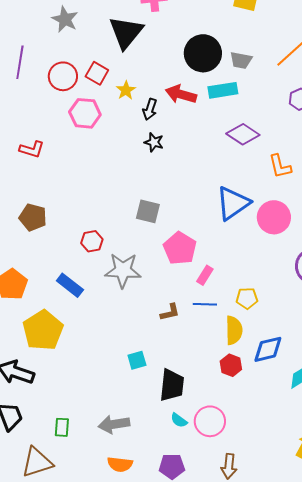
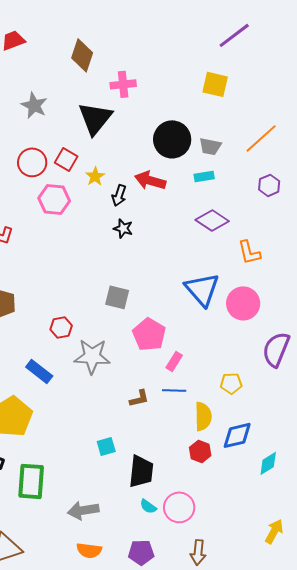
cyan rectangle: (223, 90) -> (204, 176), moved, size x0.7
blue triangle: (233, 203) -> (202, 289), turned -36
yellow pentagon: (247, 298) -> (231, 383), moved
green rectangle: (62, 427) -> (31, 481), moved, size x1.8

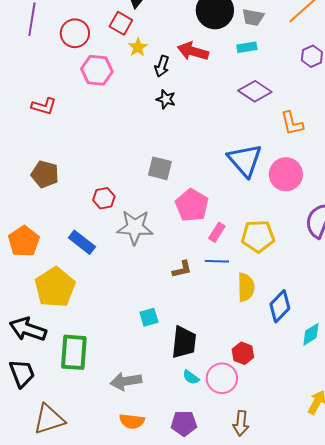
red square: (66, 159) -> (121, 23), moved
yellow pentagon: (231, 383) -> (258, 236), moved, size x1.5
blue diamond: (237, 435) -> (280, 306), turned -32
red hexagon: (200, 451) -> (243, 353), moved

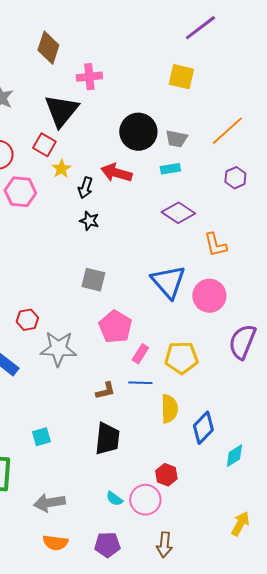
gray square: (160, 168) -> (93, 280), moved
cyan square: (149, 317) -> (41, 437), moved
black trapezoid: (184, 342) -> (107, 439), moved

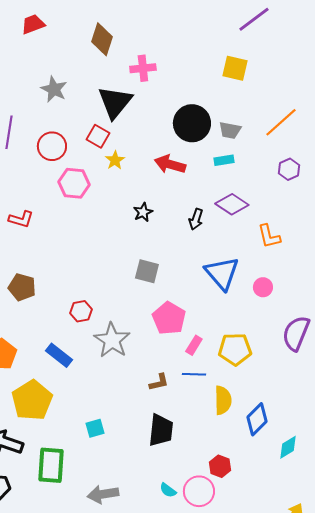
black arrow: (85, 188) -> (196, 219), moved
black star: (89, 221) -> (143, 212), turned 30
pink circle: (209, 296) -> (263, 287), size x0.6
gray star: (58, 349) -> (112, 340), turned 30

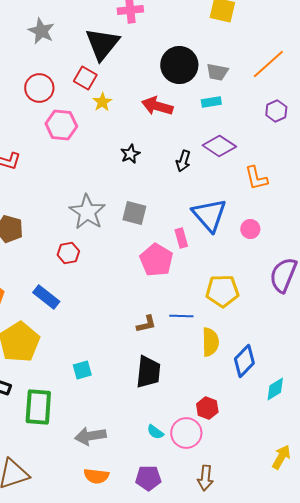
gray star: (112, 340) -> (87, 212), moved
pink rectangle: (194, 345) -> (181, 238), moved, turned -48

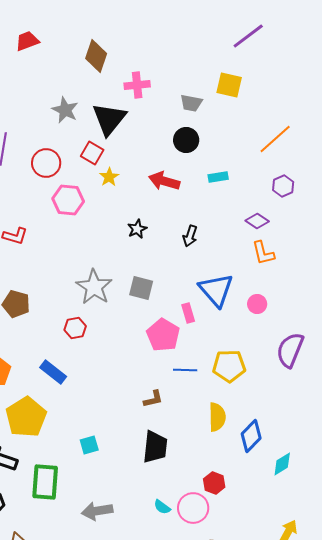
gray star: (41, 31) -> (65, 110), moved
black circle: (179, 65) -> (186, 140), size x0.7
gray trapezoid: (217, 72) -> (191, 103), moved
purple diamond: (219, 146) -> (257, 221), moved, size x0.7
blue line: (181, 316) -> (185, 370), moved

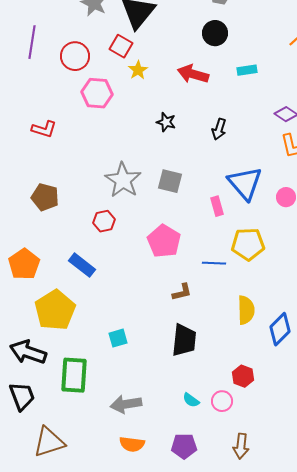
black star: (137, 229) -> (166, 122), turned -30
pink pentagon: (163, 335) -> (164, 241), moved
yellow pentagon: (229, 366) -> (248, 244), moved
pink circle: (193, 508) -> (222, 401), size x0.7

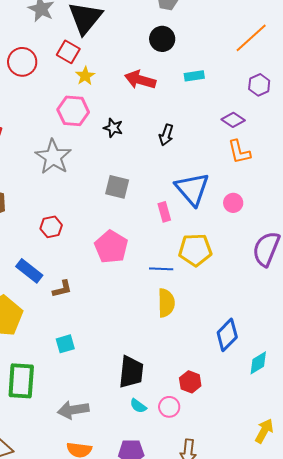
pink hexagon: (97, 93) -> (73, 111), moved
gray star: (123, 180) -> (53, 157), moved
brown L-shape: (182, 292) -> (62, 289), moved
yellow semicircle: (246, 310) -> (166, 303), moved
black trapezoid: (184, 340) -> (131, 372), moved

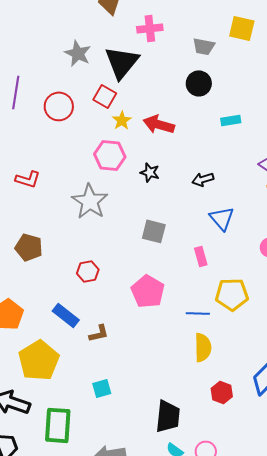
red arrow: (140, 80) -> (159, 124), moved
black arrow: (166, 135) -> (203, 179), turned 55
blue triangle: (192, 189) -> (222, 218), moved, size x0.7
red hexagon: (190, 382) -> (222, 392), moved

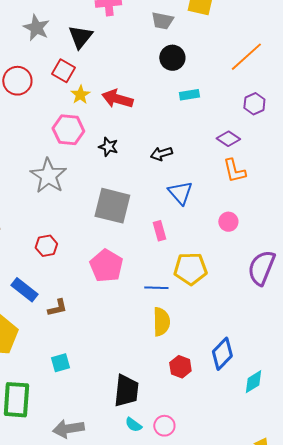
black triangle: (122, 62) -> (80, 37), size x0.7
black circle: (199, 83) -> (172, 58), moved
gray square: (154, 231) -> (112, 206), size x1.5

